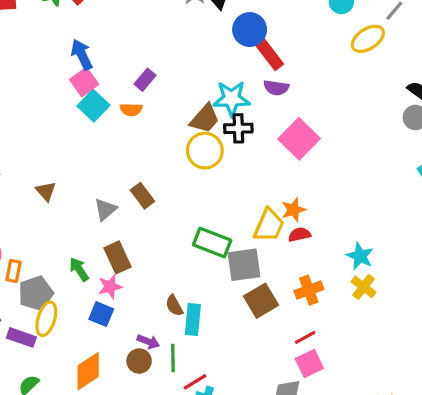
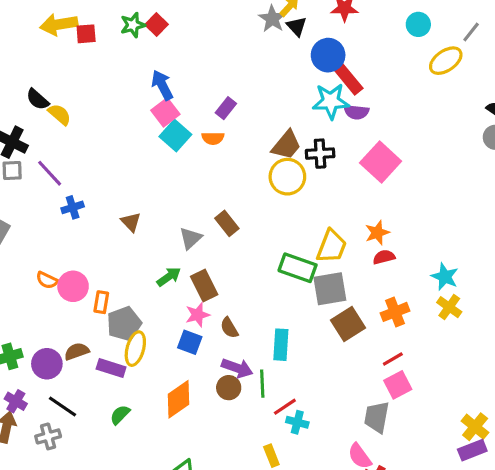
cyan star: (232, 99) -> (331, 101), moved
yellow trapezoid: (269, 225) -> (332, 246), moved
green arrow: (79, 269) -> (169, 277), moved, turned 90
brown semicircle: (174, 306) -> (229, 328), moved
purple arrow: (148, 342) -> (237, 368), size x1.4

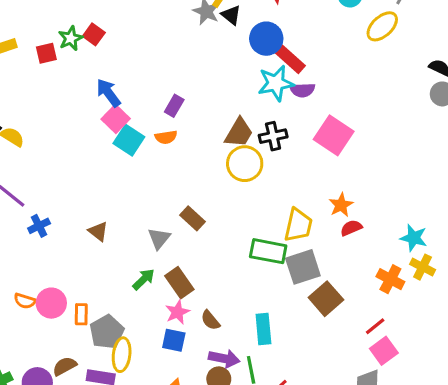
red square: (86, 34) -> (46, 53), moved
orange cross: (395, 312) -> (390, 279), moved, turned -32

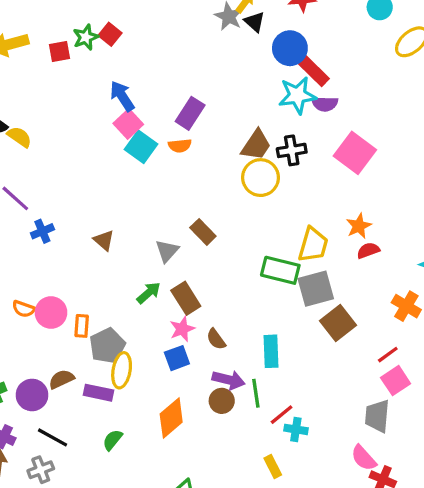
purple rectangle: (174, 106) -> (190, 113), size x1.4
blue square: (174, 340) -> (177, 358), turned -35

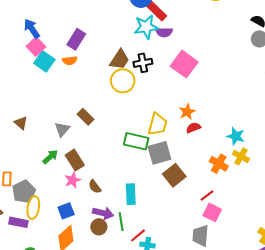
blue square: (177, 358) -> (66, 211), moved
pink square: (396, 381) -> (212, 212), turned -30

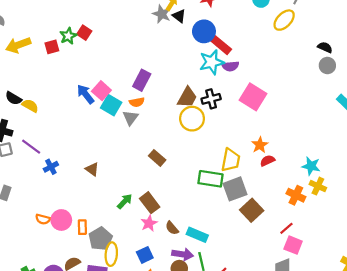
blue arrow: (32, 29) -> (85, 94), moved
gray triangle: (62, 129) -> (130, 118), moved
cyan rectangle: (131, 194) -> (197, 235), moved, turned -60

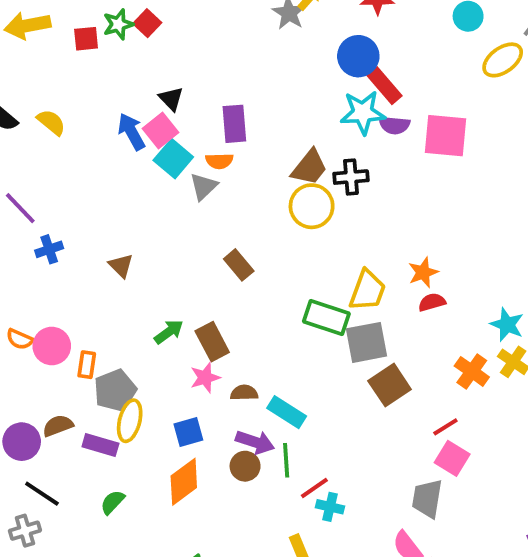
black triangle: (179, 16) -> (171, 99), moved
purple rectangle: (142, 80) -> (234, 124), turned -42
pink square: (253, 97) -> (445, 136), moved, turned -36
yellow semicircle: (30, 106) -> (51, 122), moved
brown semicircle: (172, 228) -> (244, 393), turned 120

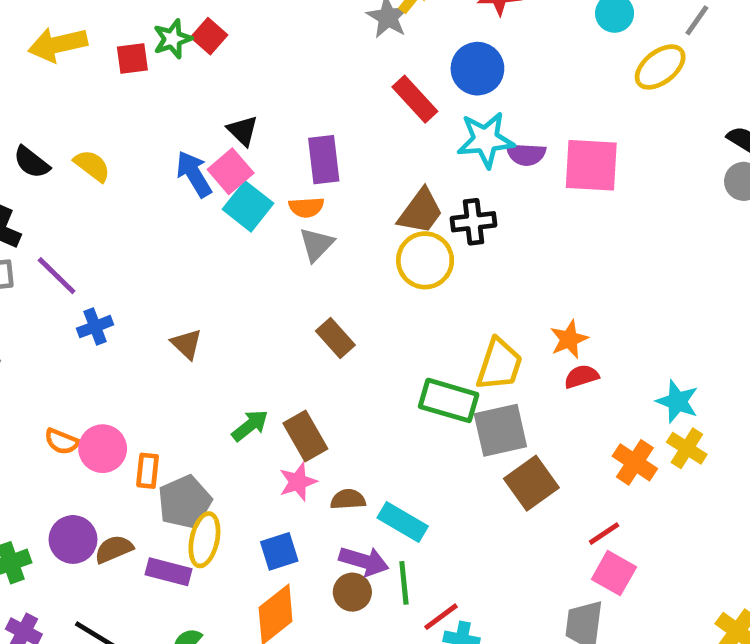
red rectangle: (385, 86) -> (415, 99), moved
gray triangle: (203, 186) -> (316, 244), moved
purple circle: (22, 442) -> (73, 539), moved

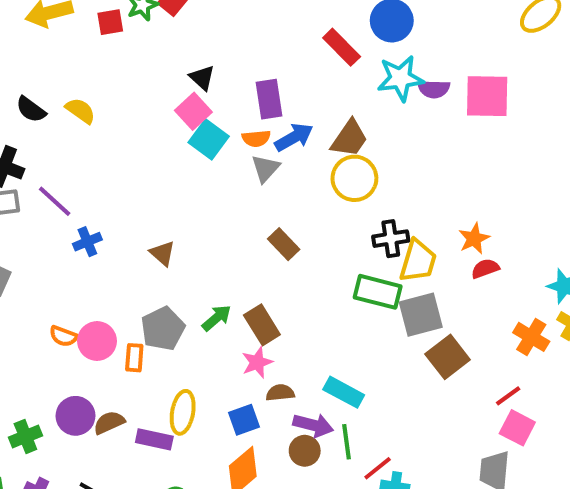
blue arrow: (194, 174) -> (294, 137), moved, turned 93
black cross: (473, 222) -> (391, 239), moved
brown semicircle: (348, 499) -> (280, 393), moved
gray pentagon: (185, 502) -> (163, 329), moved

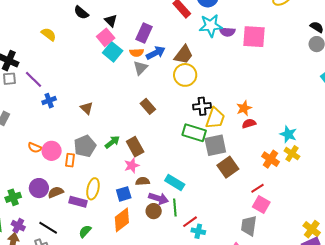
purple rectangle: (269, 99) -> (144, 33), turned 30
black semicircle: (31, 110) -> (81, 13), moved

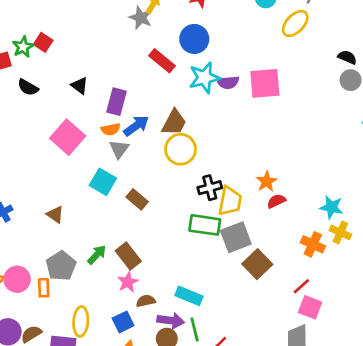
black triangle: (111, 21) -> (80, 86), moved
pink square: (106, 37) -> (68, 137), moved, size x1.4
cyan square: (113, 52) -> (103, 182), moved

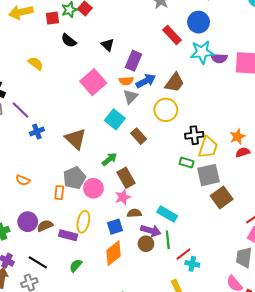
yellow circle: (181, 149) -> (166, 110), moved
brown triangle: (55, 215) -> (76, 139), size x1.6
green rectangle: (205, 225) -> (187, 163), size x0.6
green arrow: (97, 255) -> (109, 159), moved
pink circle: (17, 279) -> (93, 188), moved

